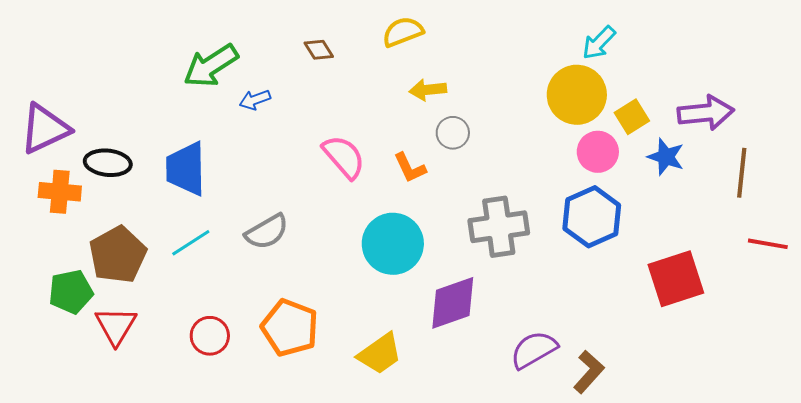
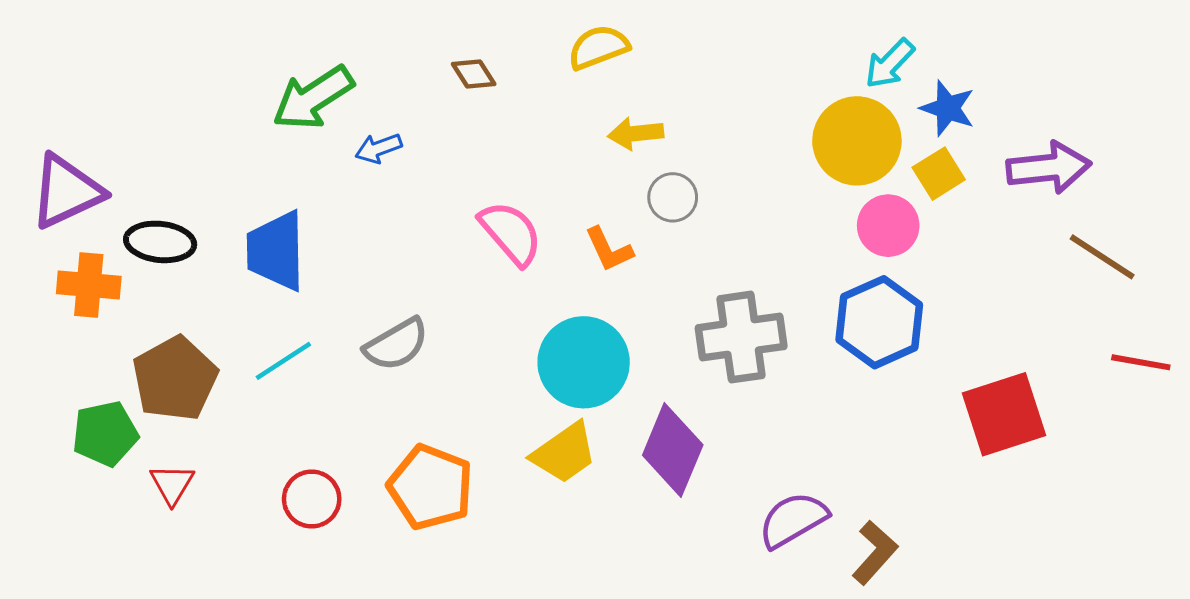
blue star: (666, 157) -> (948, 108), moved
brown line: (742, 173) -> (1102, 257), turned -63
purple diamond: (453, 303) -> (673, 450), turned -48
red triangle: (116, 326) -> (172, 484), size x0.7
yellow trapezoid: (380, 354) -> (564, 453), moved

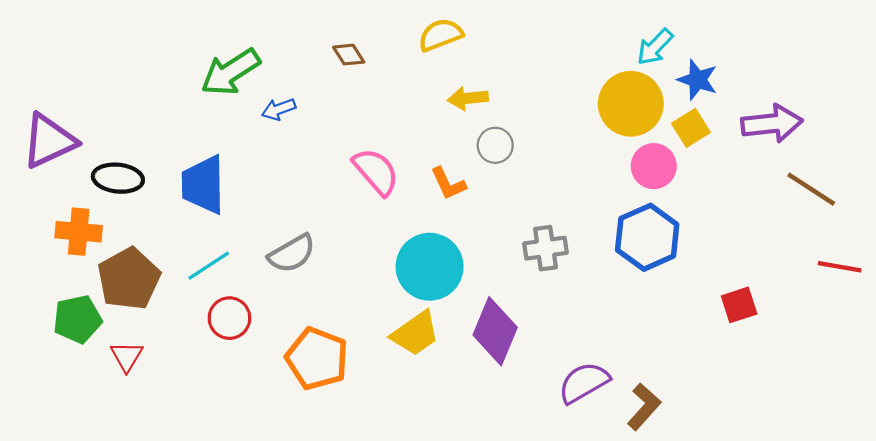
orange cross: (89, 285) -> (79, 232), moved
gray cross: (741, 337) -> (545, 248), size x0.7
red square: (1004, 414) -> (739, 305), size x0.6
red circle: (312, 499) -> (229, 318), moved

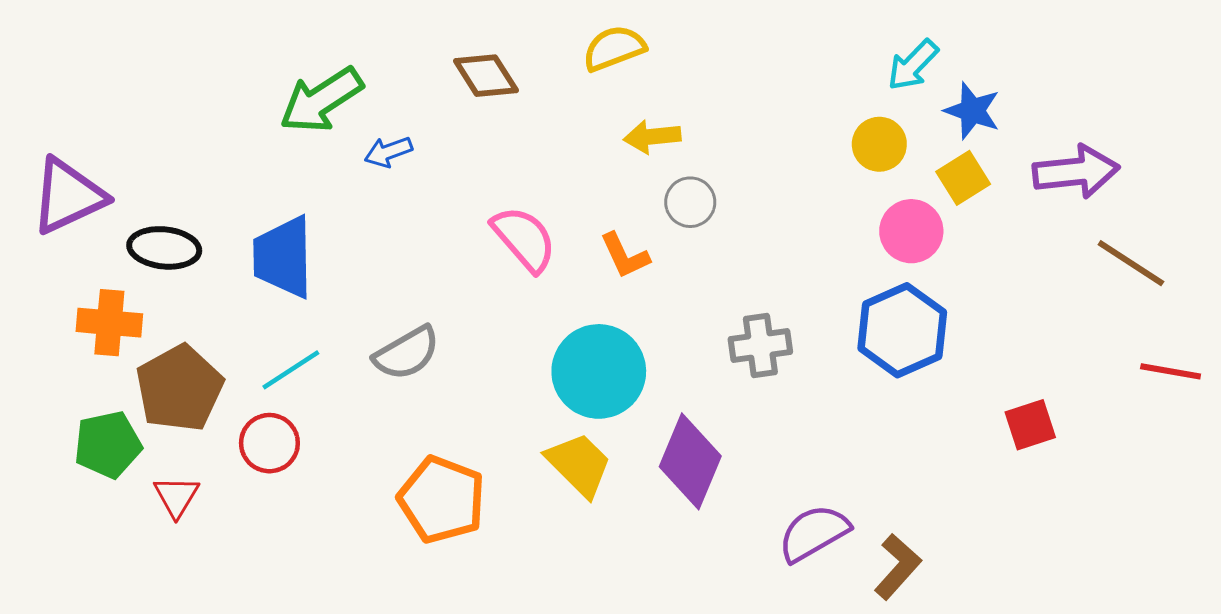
brown diamond: (349, 55) -> (486, 76), size x1.4
yellow circle: (631, 104) -> (879, 144), size x0.6
red circle: (229, 318) -> (269, 443), moved
yellow trapezoid: (415, 333) -> (579, 464), turned -100

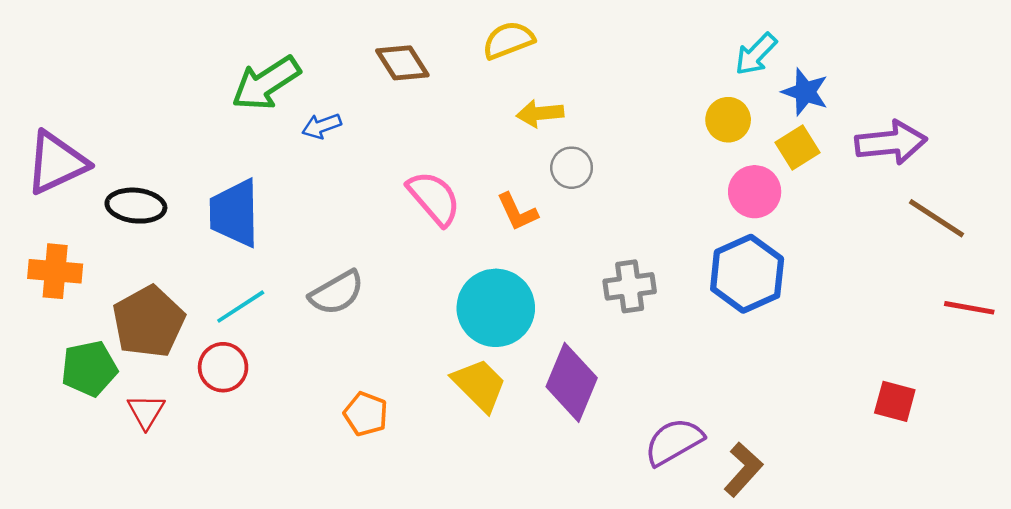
orange cross: (109, 323) -> (55, 271), moved
red square: (1030, 425) -> (895, 401), moved, turned 33
orange pentagon: (442, 500) -> (366, 414), size x0.6

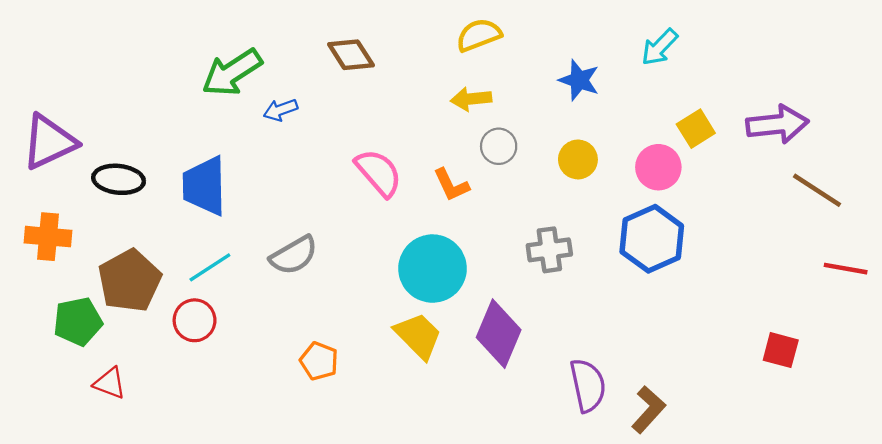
yellow semicircle: (508, 40) -> (479, 35), moved
blue star: (805, 92) -> (579, 80), moved
yellow circle: (728, 120) -> (578, 159), moved
red triangle: (146, 411) -> (110, 383), moved, turned -40
purple semicircle: (674, 442) -> (588, 385), turned 108

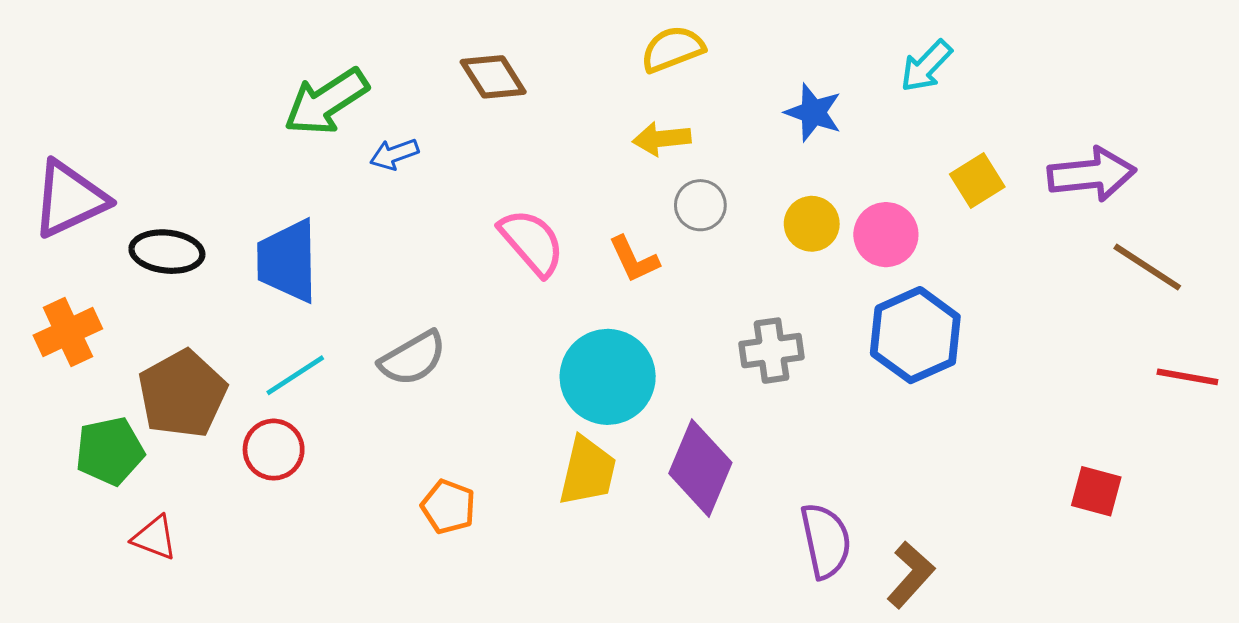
pink circle: (658, 167) -> (886, 235), moved
orange cross: (48, 237) -> (68, 332), turned -30
yellow trapezoid: (418, 336) -> (587, 471), turned 58

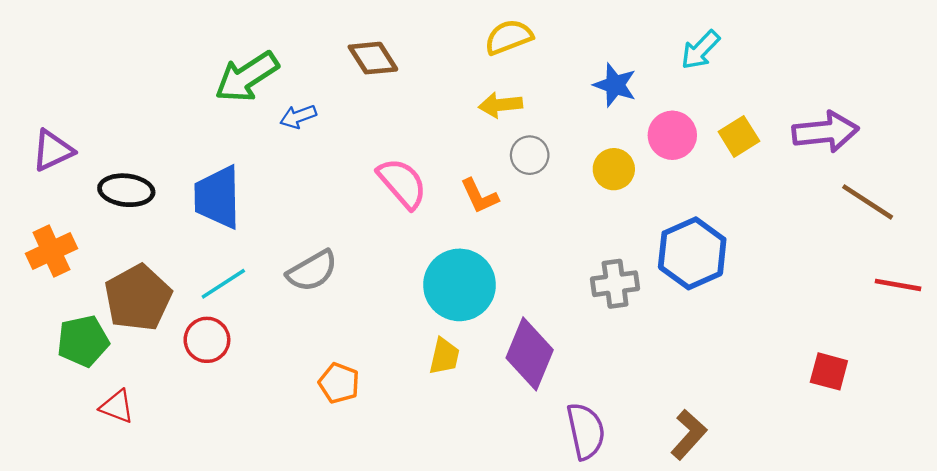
purple triangle: (69, 199) -> (53, 150), size x0.7
pink circle: (886, 235) -> (672, 135), moved
gray cross: (772, 351) -> (615, 284), moved
yellow trapezoid: (587, 471) -> (444, 356), size x0.7
purple semicircle: (826, 541) -> (586, 431), moved

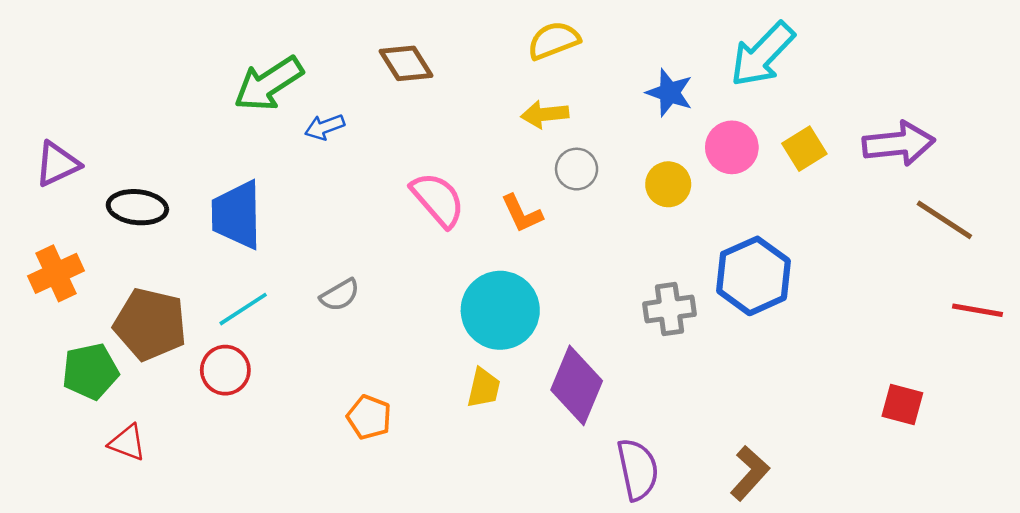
cyan arrow: (700, 50) -> (762, 54), size x1.5
gray semicircle: (312, 271) -> (340, 295), size x0.7
brown pentagon: (138, 298) -> (150, 324), turned -30

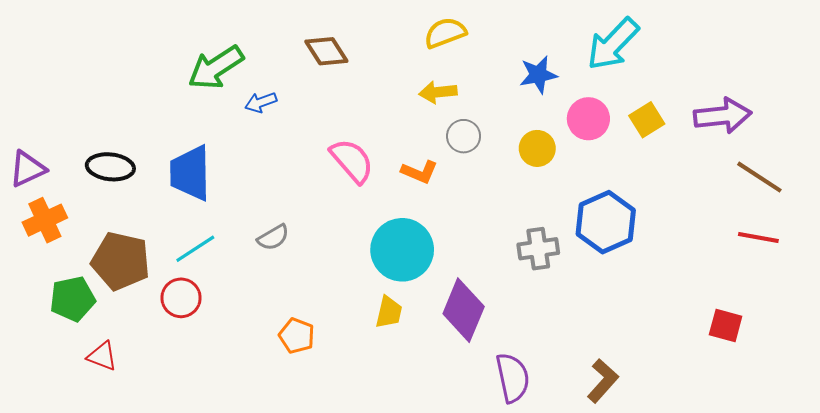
blue star: (669, 93) -> (538, 75), turned -30
purple triangle: (57, 164) -> (27, 169), moved
orange L-shape: (522, 214) -> (420, 172), turned -42
red line: (977, 310) -> (758, 237), moved

